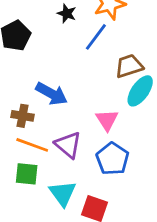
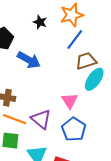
blue line: (96, 37) -> (75, 39), moved
blue arrow: (52, 94) -> (29, 60), moved

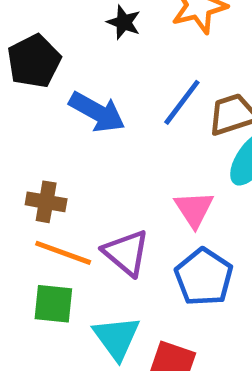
blue line: (75, 39) -> (182, 102), moved

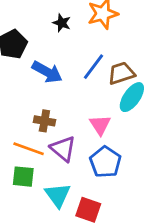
brown cross: (46, 202) -> (44, 121), moved

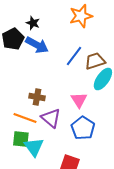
black star: (62, 23) -> (33, 23), moved
blue arrow: (47, 72) -> (37, 45), moved
cyan triangle: (58, 195) -> (34, 147), moved

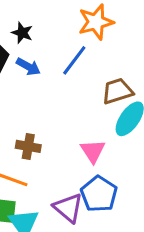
blue arrow: (37, 45) -> (28, 67), size x0.7
blue line: (74, 56) -> (74, 60), moved
purple triangle: (51, 118) -> (68, 208), moved

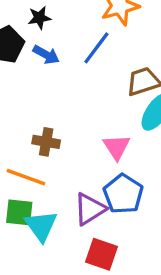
black star: (22, 33) -> (39, 18), turned -30
purple triangle: (68, 208) -> (90, 209), turned 48

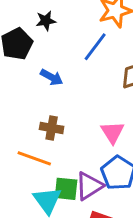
blue arrow: (46, 55) -> (52, 77), moved
green square: (19, 212) -> (66, 189), moved

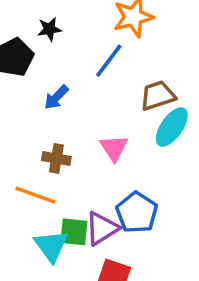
blue arrow: (52, 77) -> (56, 97), turned 105
pink triangle: (112, 132) -> (114, 148), moved

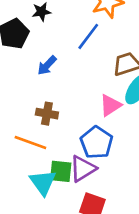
pink triangle: (114, 148) -> (110, 105), moved, turned 30
blue pentagon: (137, 213) -> (97, 142), moved

